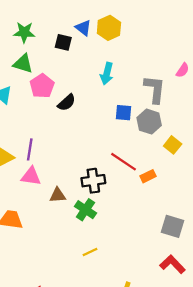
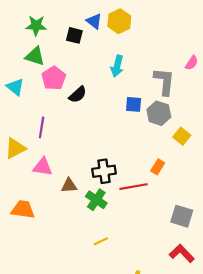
purple line: (30, 149) -> (42, 127), moved
red line: (123, 162) -> (134, 187), moved, turned -44
orange rectangle: (148, 176) -> (158, 167), turned -32

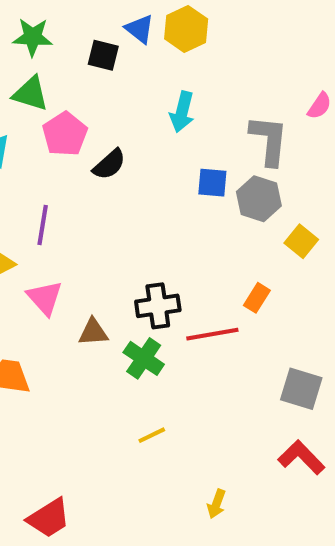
pink triangle: (43, 167) -> (45, 298), turned 40

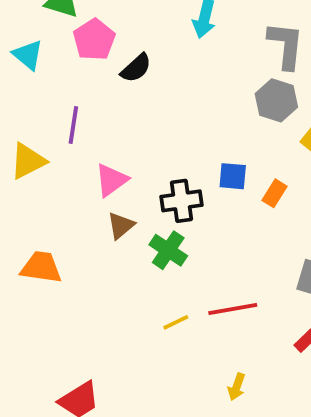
blue square: (212, 183) -> (233, 176), moved
pink triangle: (45, 298) -> (111, 180), moved, turned 36
brown triangle: (93, 332) -> (121, 226), turned -36
red line: (212, 334) -> (233, 309), moved

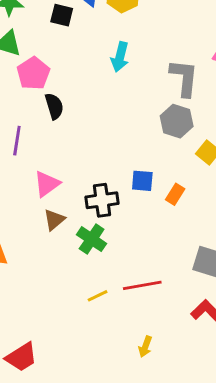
black semicircle: (136, 68) -> (54, 106), moved, turned -65

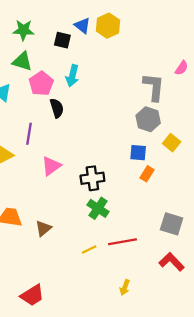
cyan arrow: (120, 57) -> (72, 76), moved
blue square: (142, 181) -> (138, 153), moved
brown triangle: (54, 220) -> (43, 228), moved
green cross: (92, 239) -> (98, 208), moved

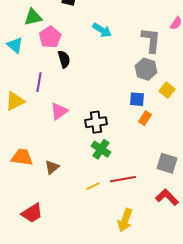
green triangle: (22, 61) -> (33, 17), turned -30
cyan arrow: (72, 76) -> (102, 30), moved, turned -72
yellow arrow: (125, 287) -> (125, 220), size x1.6
red trapezoid: (32, 295) -> (32, 213), moved

